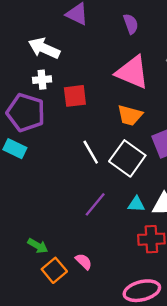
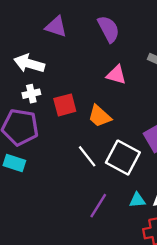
purple semicircle: (131, 24) -> (109, 29), size x1.4
pink triangle: (132, 72) -> (116, 75), size x0.6
orange trapezoid: (130, 115) -> (99, 116), moved, turned 35

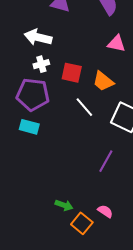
red square: (65, 105) -> (72, 73), turned 30
white line: (87, 156) -> (84, 107), moved

